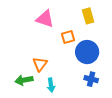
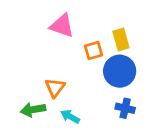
yellow rectangle: (88, 16) -> (121, 40), moved
cyan arrow: (51, 85) -> (70, 116), turned 128

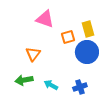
orange triangle: (55, 88) -> (33, 54), moved
blue cross: (125, 108) -> (80, 87), moved, turned -32

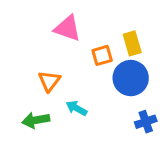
cyan arrow: (51, 85) -> (76, 108), moved
blue cross: (80, 87) -> (146, 122), moved

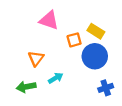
yellow rectangle: (132, 43) -> (96, 31), turned -42
cyan arrow: (76, 108) -> (56, 78), turned 120

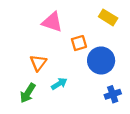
yellow rectangle: (96, 31) -> (108, 17), moved
green arrow: (26, 87) -> (28, 93), turned -48

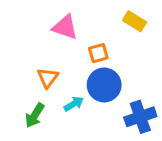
blue circle: (101, 60) -> (104, 85), moved
blue cross: (113, 94) -> (140, 117), size x1.5

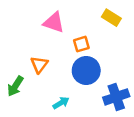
cyan arrow: (74, 104) -> (61, 103), moved
green arrow: (35, 115) -> (15, 86), moved

